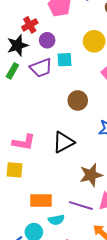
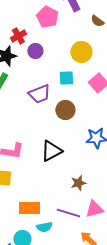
cyan square: (64, 60) -> (66, 78), moved
purple trapezoid: (41, 68) -> (39, 94), moved
brown star: (91, 175) -> (78, 183), size x0.7

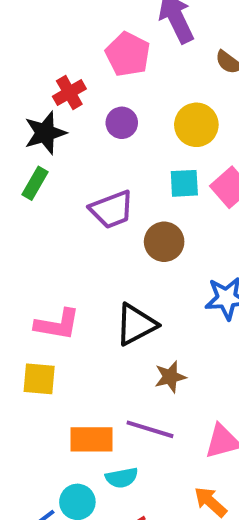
purple circle: (35, 51) -> (122, 123), moved
cyan square: (66, 78) -> (184, 183), moved
brown star: (78, 183) -> (170, 377), moved
purple line: (68, 213) -> (150, 429), moved

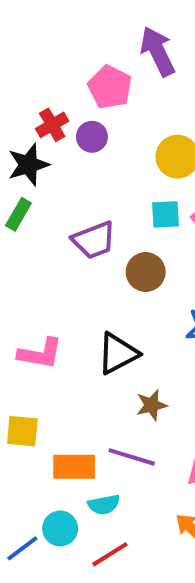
purple circle: (122, 123) -> (92, 137), moved
yellow square: (39, 379) -> (22, 431), moved

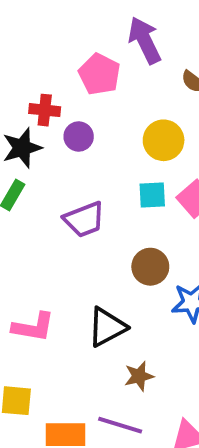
red cross: (52, 125) -> (45, 110), turned 36
purple circle: (92, 137) -> (79, 136), moved
brown circle: (146, 272) -> (150, 267), moved

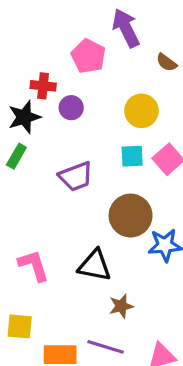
brown circle: (150, 267) -> (131, 216), size x1.4
pink L-shape: (33, 327) -> (34, 266), turned -117
black triangle: (107, 327) -> (95, 266), turned 39

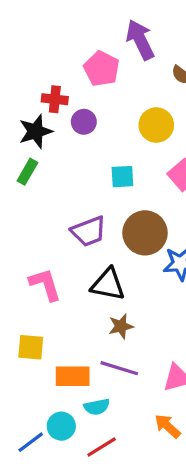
cyan square: (132, 156) -> (122, 177), moved
purple trapezoid: (76, 176) -> (89, 231), moved
brown star: (121, 306) -> (121, 326), moved

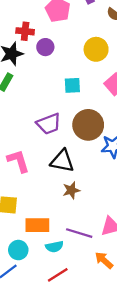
purple line: (119, 368) -> (79, 233), moved
cyan circle: (61, 426) -> (18, 250), moved

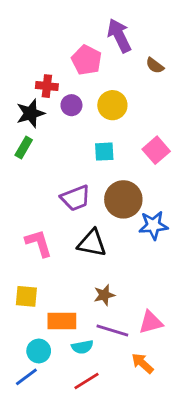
yellow circle: (96, 49) -> (112, 105), moved
brown star: (71, 190) -> (104, 295), moved

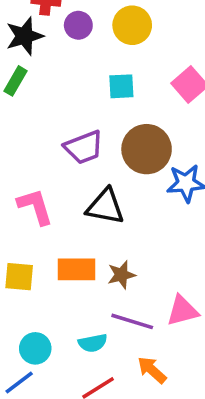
orange rectangle: (62, 321) -> (77, 269), moved
orange arrow: (142, 363) -> (152, 370), moved

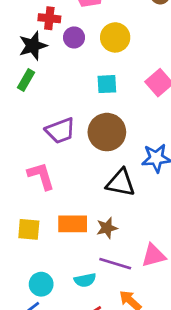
purple trapezoid: (84, 147) -> (60, 131), moved
brown circle: (147, 149) -> (107, 132), moved
black triangle: (105, 207) -> (121, 183), moved

